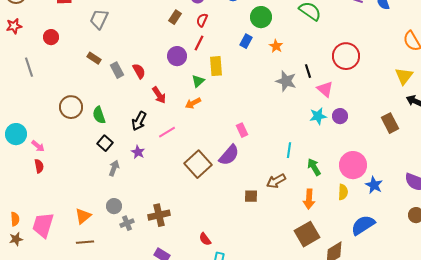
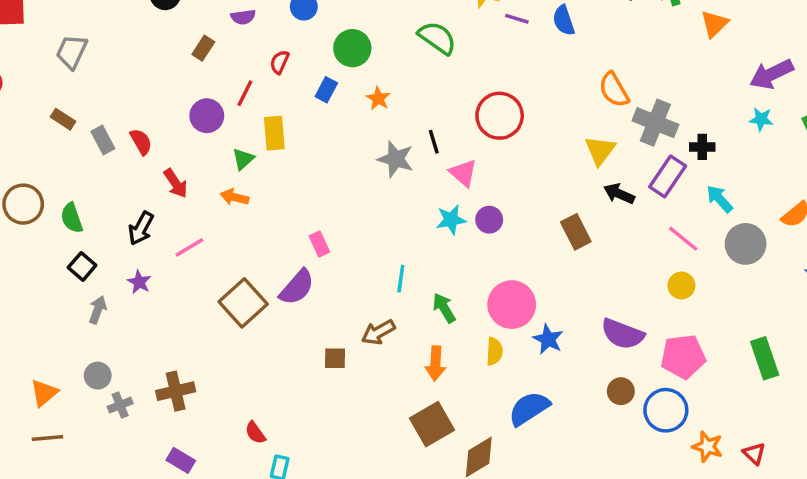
red semicircle: (202, 20) -> (280, 62), moved
orange arrow: (193, 103) -> (235, 197), turned 42

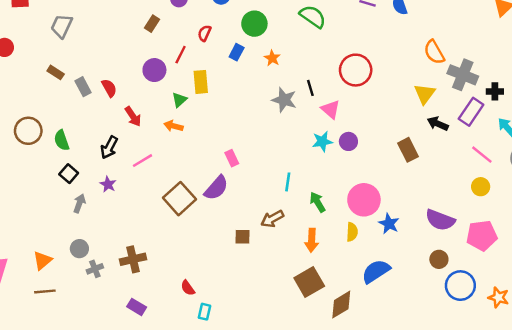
blue circle: (666, 410) -> (460, 286), moved

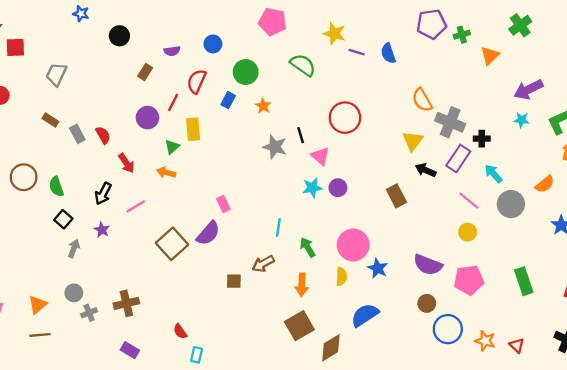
red semicircle: (204, 33) -> (197, 81), size x1.5

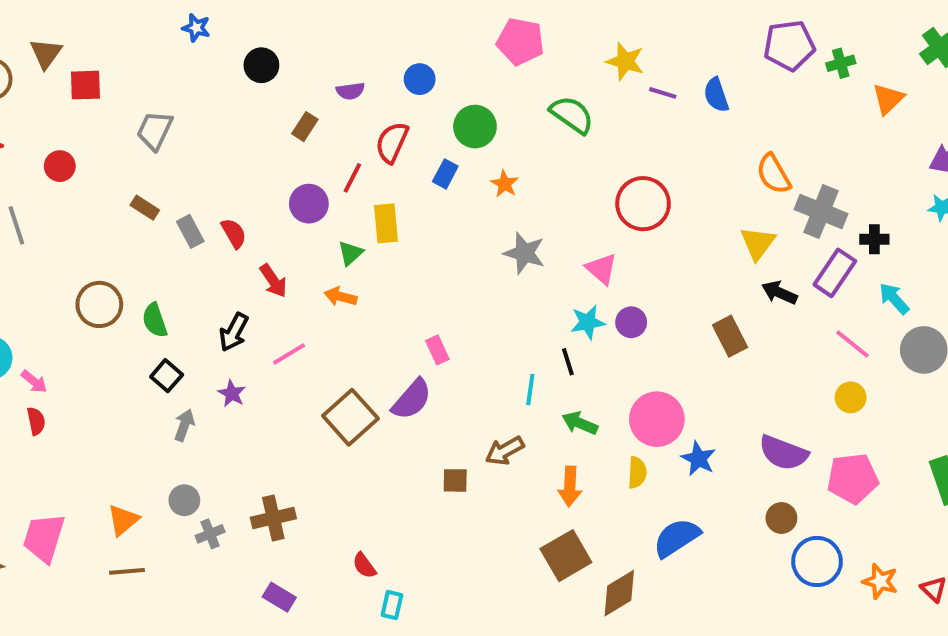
black line: (301, 135) -> (568, 362), moved
green arrow: (308, 247) -> (580, 423), turned -36

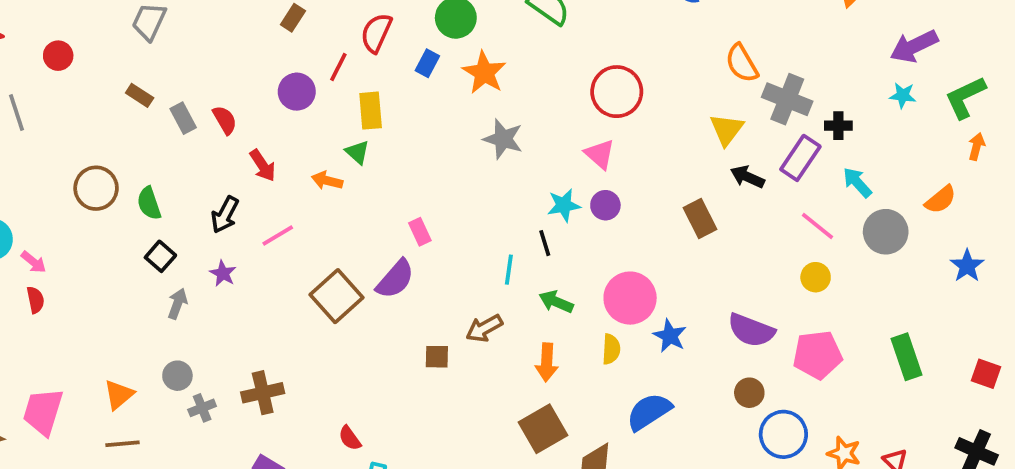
orange star: (505, 184) -> (484, 73), size x1.6
green triangle: (350, 253) -> (357, 152), moved, turned -36
pink triangle: (602, 269) -> (600, 154), moved

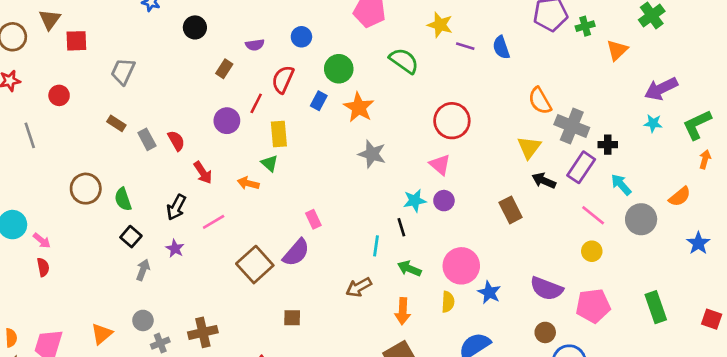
brown square: (437, 357) -> (292, 318), moved

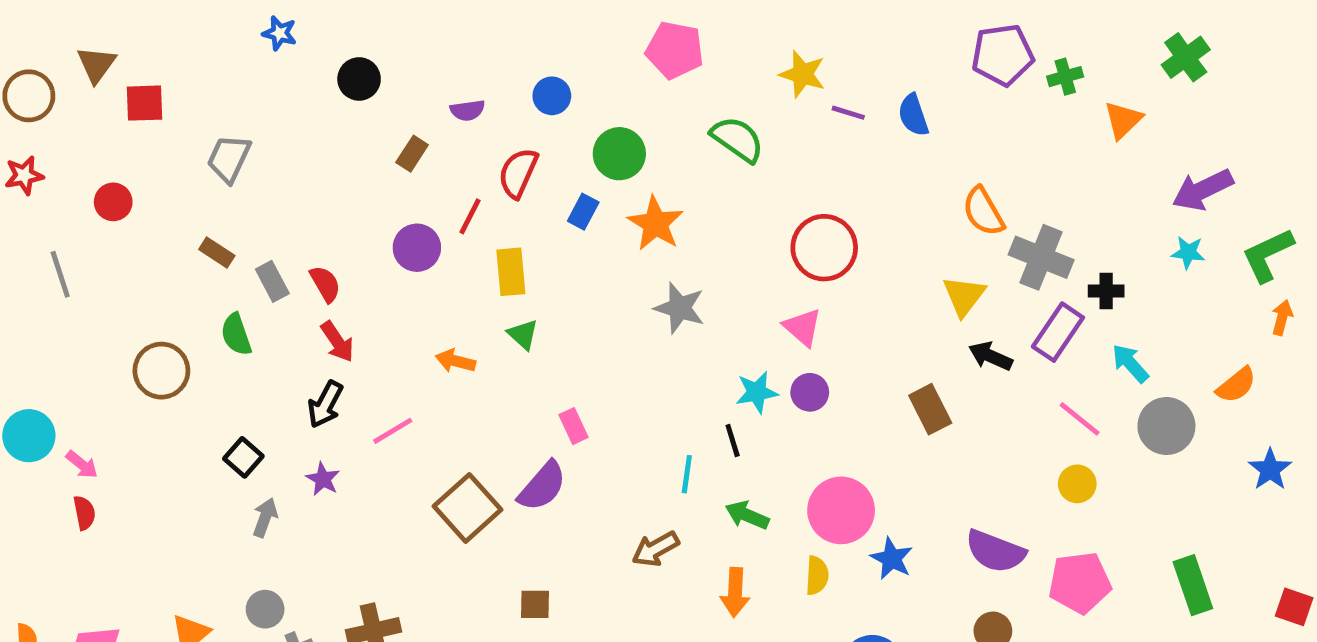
green triangle: (269, 163) -> (523, 334), moved
red arrow: (203, 173) -> (337, 342), moved
green semicircle: (123, 199) -> (236, 334), moved

